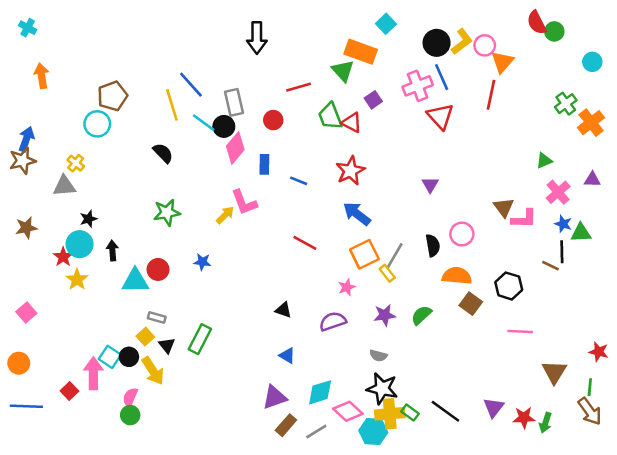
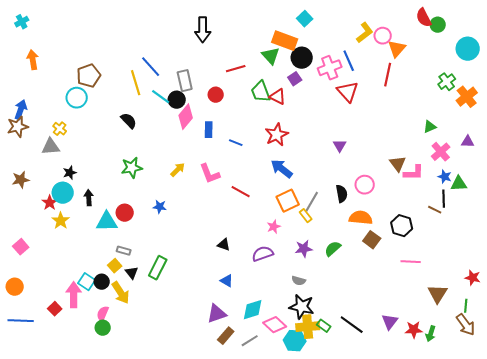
cyan cross: (28, 28) -> (22, 22), turned 32
black circle: (437, 43) -> (302, 58), moved
cyan circle: (592, 62) -> (468, 49), size x1.5
pink L-shape: (244, 202) -> (210, 174), moved

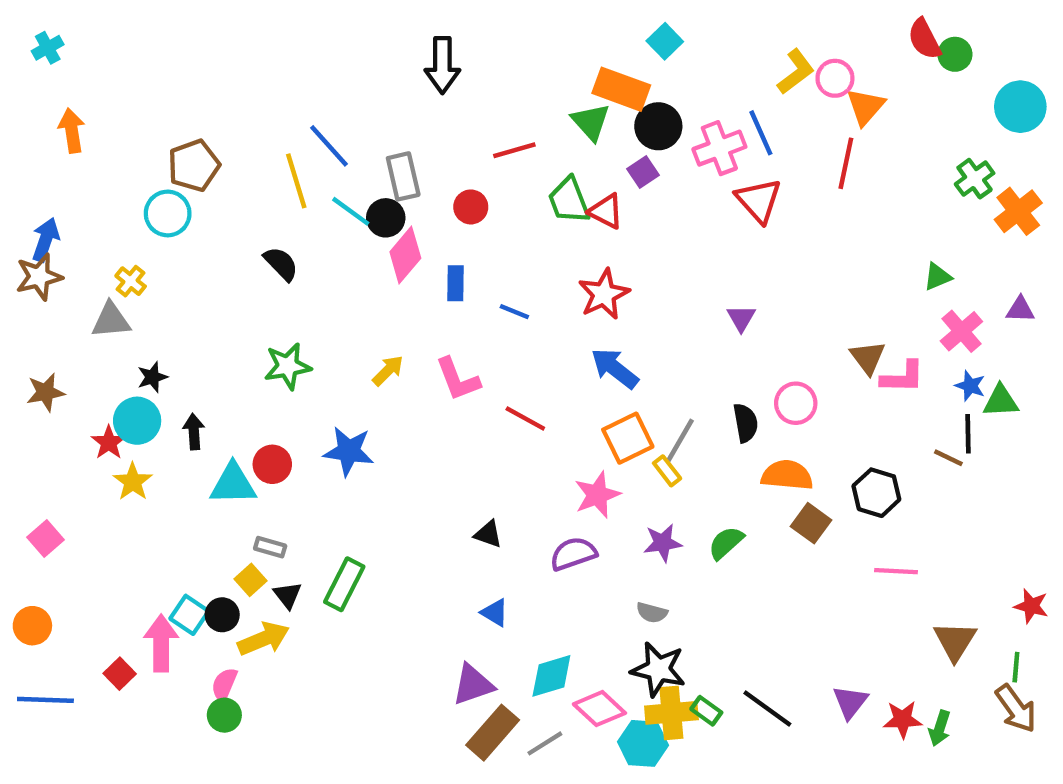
blue star: (160, 207) -> (349, 451), size x1.6
pink star: (274, 227) -> (597, 495), size x1.5
yellow arrow: (121, 293) -> (264, 639), turned -80
brown rectangle: (226, 336) -> (493, 733), size x1.4

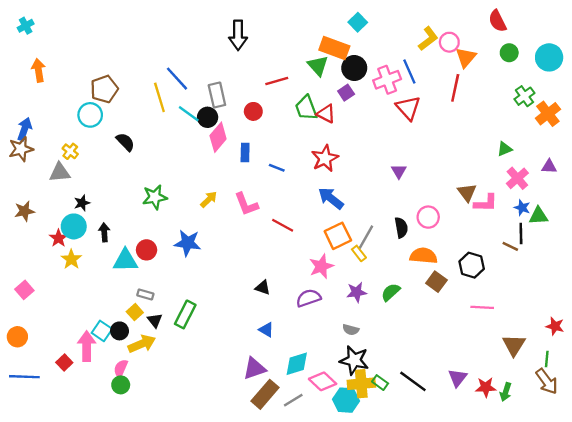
green circle: (955, 54) -> (509, 53), moved
black semicircle: (281, 264) -> (125, 142), moved

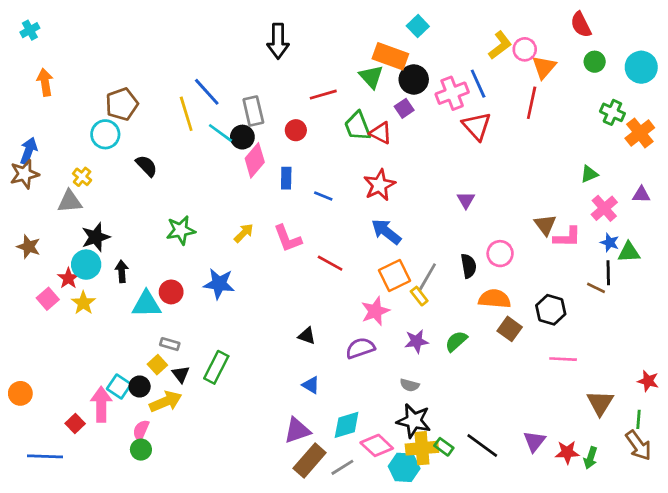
green cross: (524, 96) -> (612, 112), turned -30
black star: (82, 203) -> (96, 237), size x1.5
brown star: (24, 211) -> (29, 247), turned 30
pink square: (24, 290) -> (48, 299), moved
blue line: (24, 377) -> (45, 456), moved

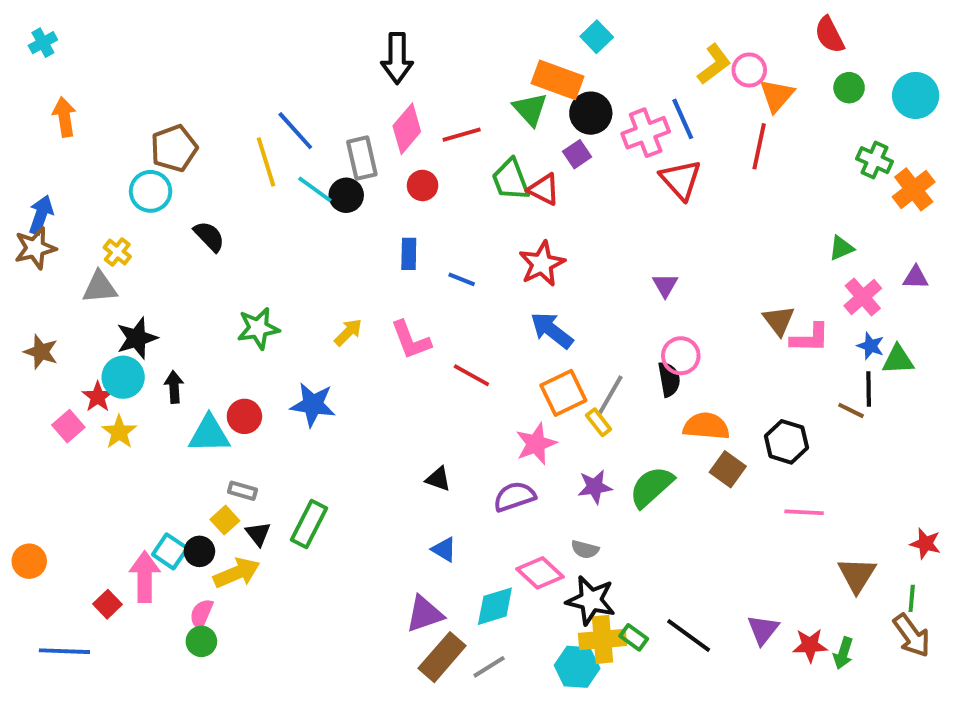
pink diamond: (255, 160) -> (407, 129), moved
pink circle: (500, 254) -> (681, 356), moved
green semicircle: (456, 341) -> (651, 487), size x1.4
pink diamond: (377, 445) -> (540, 573), moved

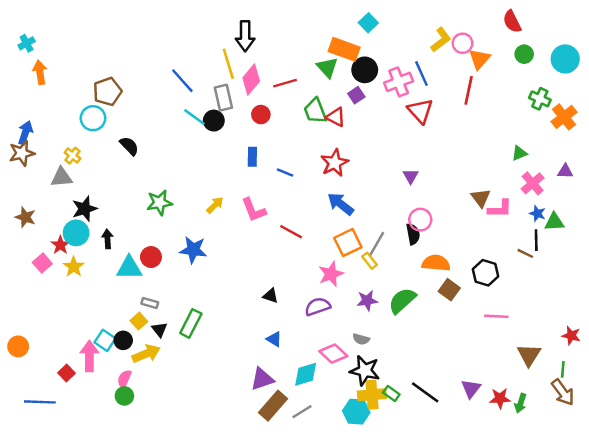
cyan cross: (43, 43) -> (27, 43), moved
yellow line: (266, 162) -> (228, 64), moved

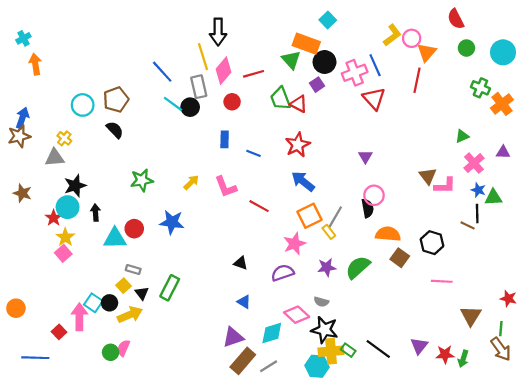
brown pentagon: (107, 92) -> (116, 100), moved
pink square: (42, 263) -> (63, 253), moved
pink semicircle: (124, 379) -> (123, 348), moved

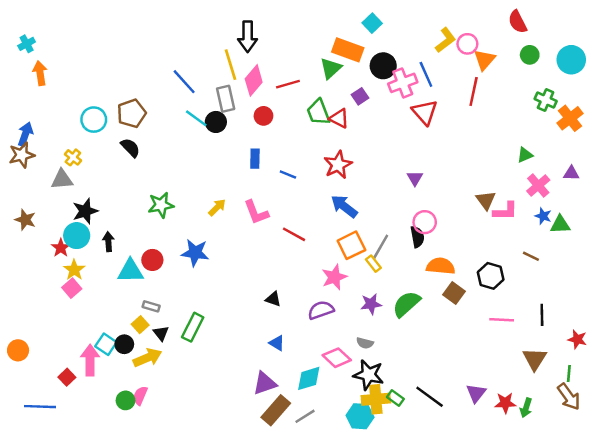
green triangle: (291, 60) -> (331, 68), turned 30
black circle: (325, 62) -> (383, 66), moved
black line: (477, 214) -> (542, 315), moved

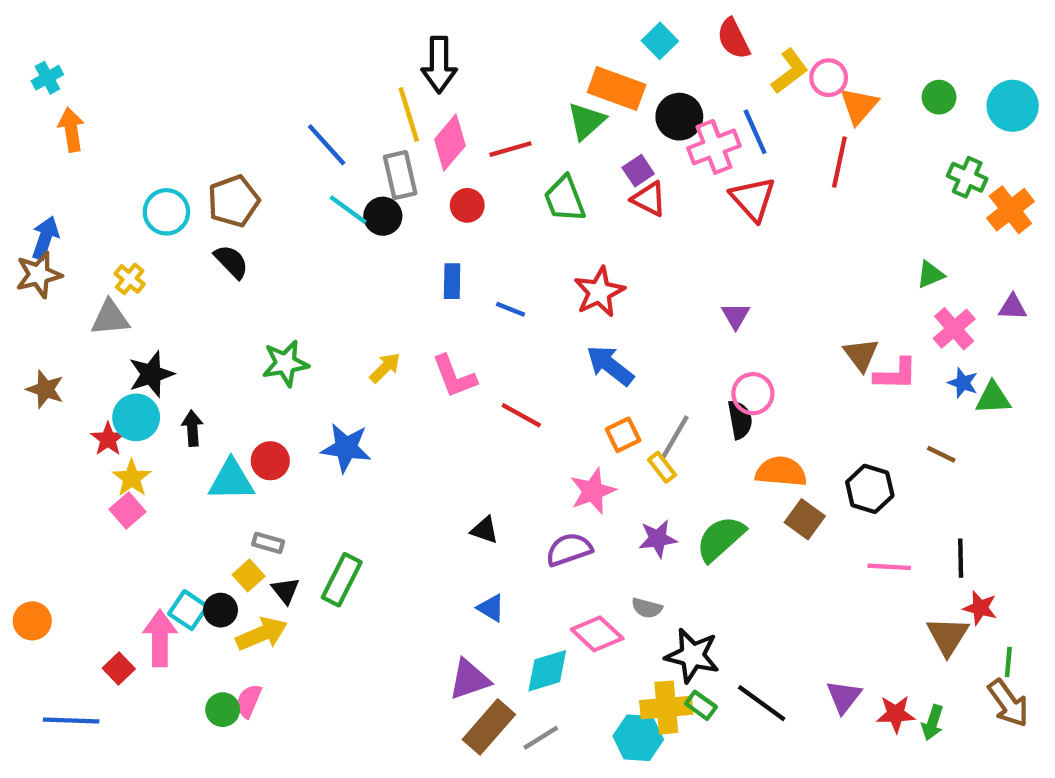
red semicircle: (517, 22) -> (733, 39), moved
red triangle: (339, 118) -> (649, 199), moved
orange square: (351, 245) -> (623, 435), size x0.7
red star: (577, 339) -> (980, 608), moved
black star: (369, 375) -> (692, 656), moved

